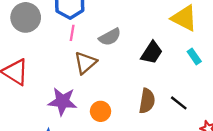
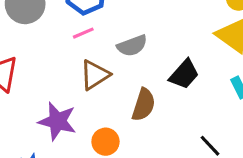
pink line: (72, 33) -> (83, 33), turned 49
brown semicircle: (147, 101) -> (144, 105), moved

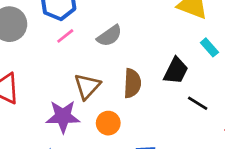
black trapezoid: (184, 74) -> (176, 71), moved
brown triangle: (95, 75) -> (87, 86), moved

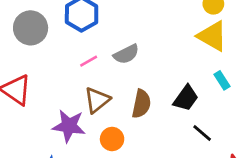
pink line: (65, 36) -> (89, 61), moved

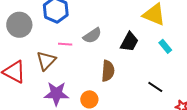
pink line: (89, 61) -> (65, 44), turned 40
black trapezoid: (186, 98) -> (129, 42), moved
brown triangle: (97, 100) -> (46, 61), moved

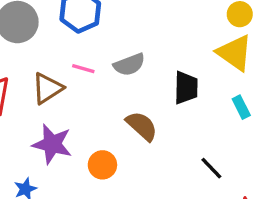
black trapezoid: (129, 42) -> (186, 88), turned -40
brown semicircle: (108, 71) -> (142, 126), turned -65

